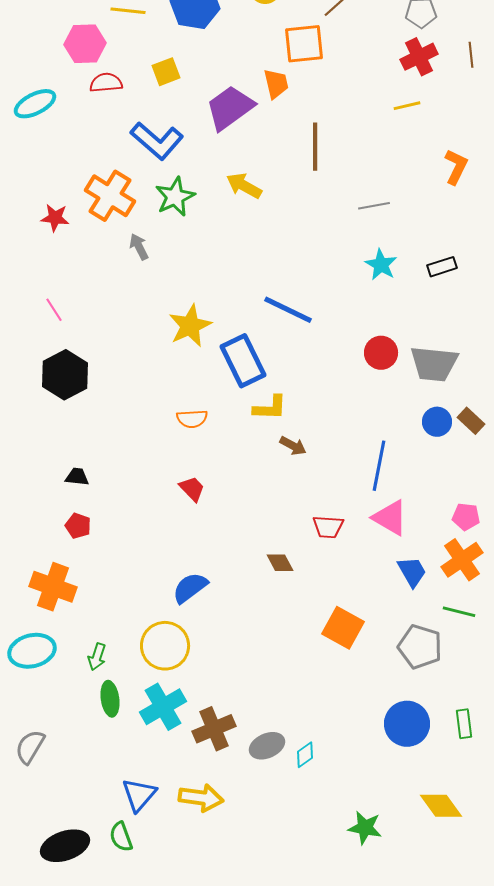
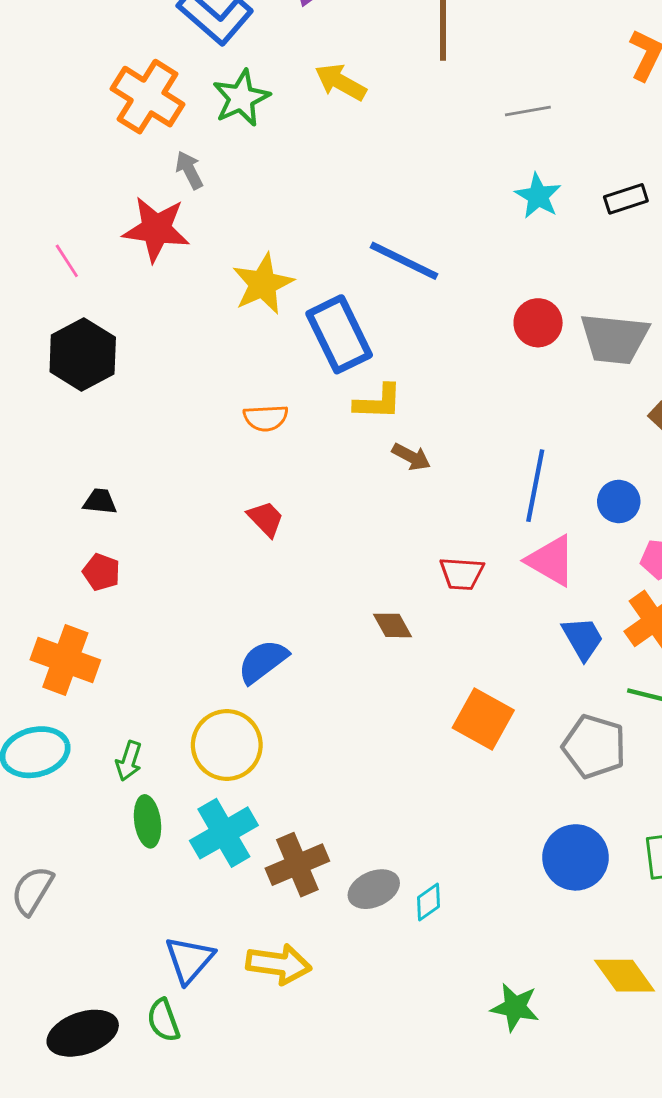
red star: (55, 218) -> (156, 229), moved, size x1.6
blue circle: (437, 422) -> (619, 501), moved

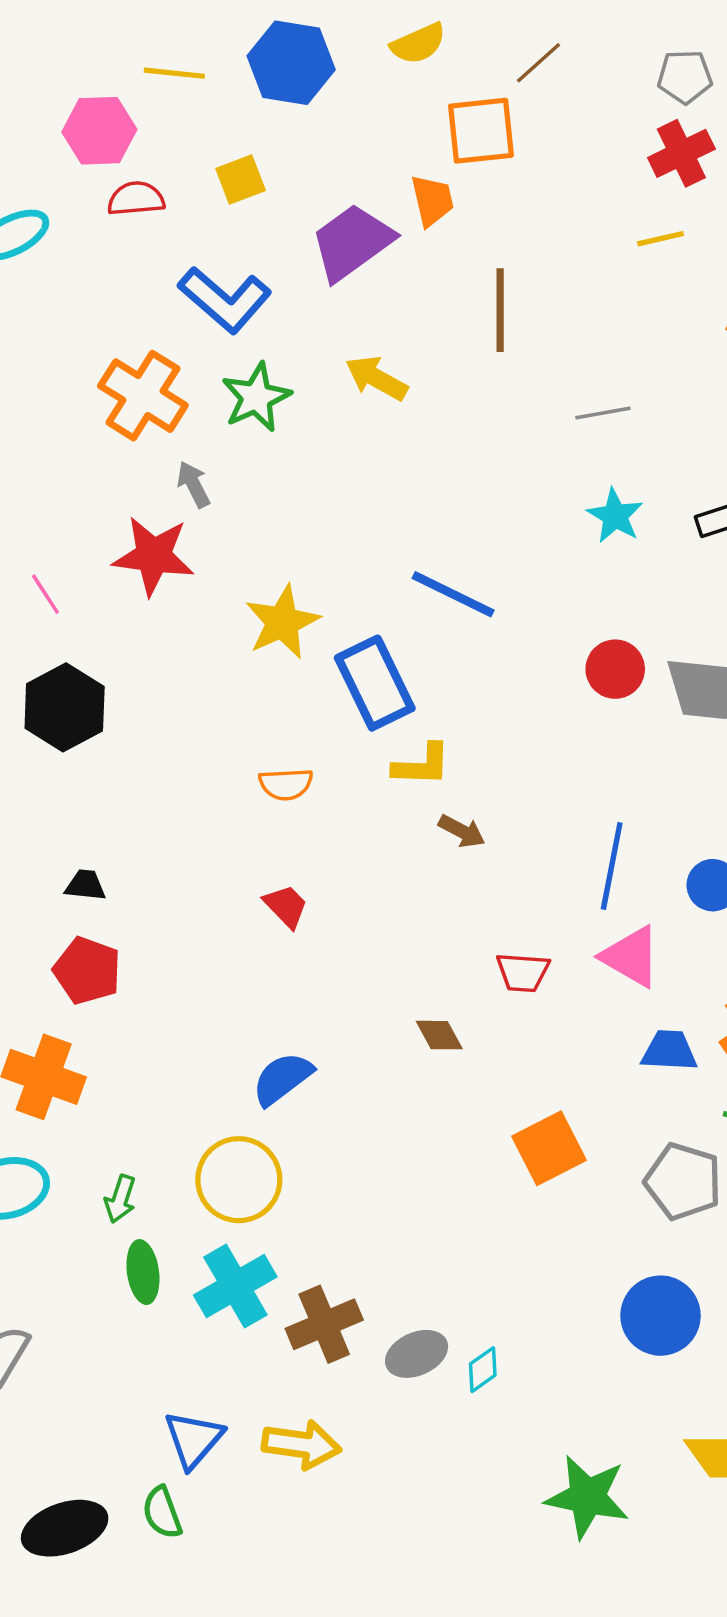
red pentagon: (101, 572) -> (87, 971), size x1.5
blue trapezoid: (583, 638) -> (669, 1051), turned -57
orange square: (483, 719) -> (549, 1148), turned 34
green star: (515, 1007) -> (587, 1497), size x1.4

